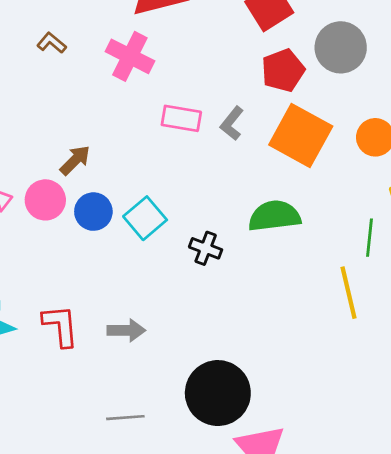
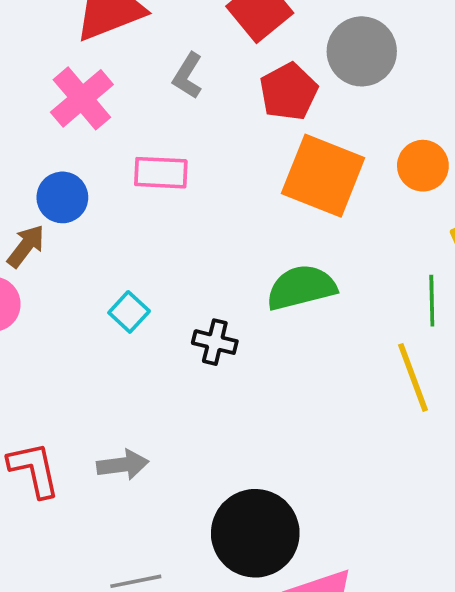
pink cross: (130, 56) -> (82, 98), turned 30
gray L-shape: (232, 123) -> (188, 76), moved
blue circle: (93, 212) -> (62, 197), moved
cyan square: (145, 218) -> (129, 312), size x0.7

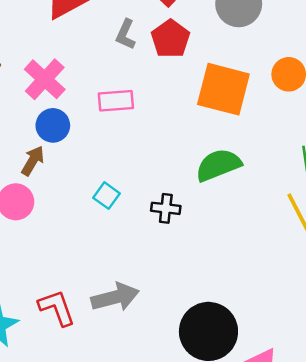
red pentagon: (289, 92) -> (170, 39), moved
pink cross: (82, 98) -> (45, 79), moved
gray arrow: (123, 465) -> (115, 297), size x1.4

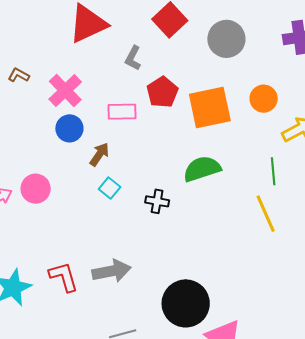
red pentagon: (170, 39) -> (162, 92), moved
orange square: (223, 89) -> (210, 108), turned -30
brown arrow: (33, 161) -> (99, 154), moved

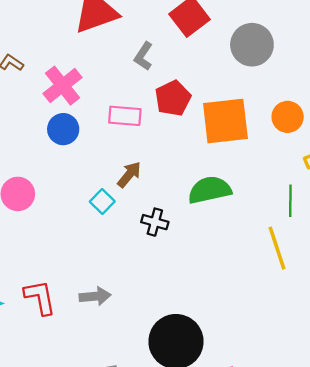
brown arrow: (99, 154) -> (129, 175), moved
gray arrow: (111, 271) -> (95, 296), size x0.7

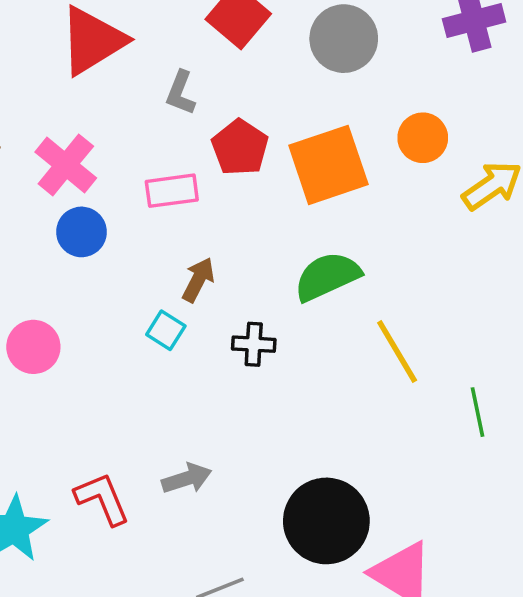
green line: (290, 201) -> (477, 412), moved
yellow line: (277, 248) -> (397, 351), moved

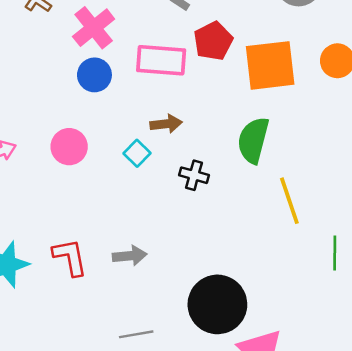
pink rectangle: (172, 191) -> (161, 60), size x1.4
green semicircle: (327, 276) -> (253, 140), turned -63
brown arrow: (198, 280) -> (166, 124), turned 44
pink circle: (33, 347) -> (69, 147), moved

